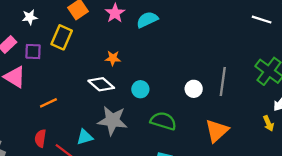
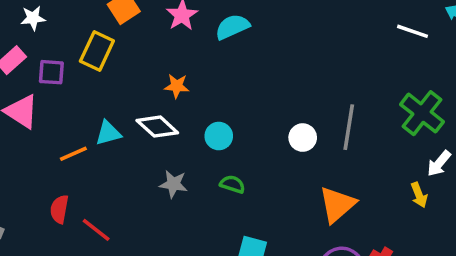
white star: (30, 17) -> (33, 18), moved
gray star: (112, 120) -> (173, 184), size x0.6
green semicircle: (163, 121) -> (232, 184), moved, size x0.6
cyan triangle: (85, 137) -> (108, 133), moved

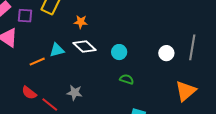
orange star: (177, 86) -> (81, 22), moved
gray star: (173, 184) -> (75, 93), moved
red semicircle: (59, 209) -> (29, 93), turned -63

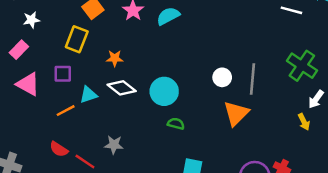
purple square: (25, 16) -> (63, 74), moved
cyan circle: (119, 52) -> (164, 91), size x1.5
white circle: (166, 53) -> (222, 77), moved
orange triangle: (186, 91) -> (236, 113), moved

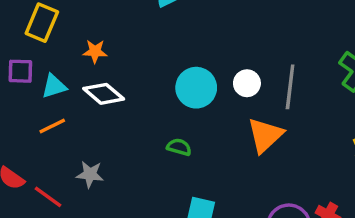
cyan circle: (164, 91) -> (196, 88), moved
cyan triangle: (88, 95) -> (54, 86), moved
orange line: (66, 111) -> (52, 126), moved

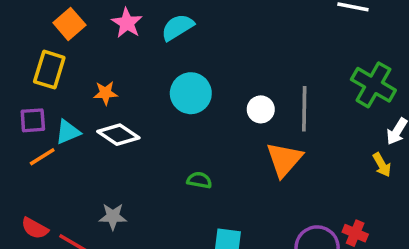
cyan circle: (196, 88) -> (191, 93), moved
orange line: (52, 126) -> (42, 157), moved

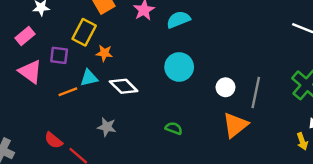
orange star: (105, 93) -> (104, 53), moved
purple square: (33, 120) -> (59, 55), moved
gray star: (113, 216) -> (107, 127), moved

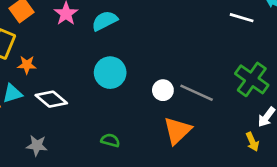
gray line: (256, 92) -> (197, 93), turned -72

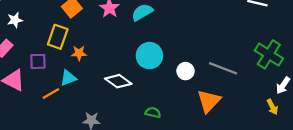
white circle: (163, 90) -> (186, 71), moved
white diamond: (51, 99) -> (118, 81), moved

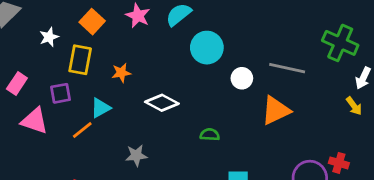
white star: (15, 20) -> (49, 37), moved
orange star: (79, 53) -> (121, 73), moved
cyan circle: (149, 56) -> (207, 48), moved
orange triangle: (209, 101) -> (276, 111), turned 30

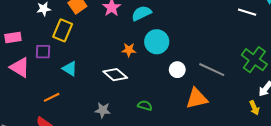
orange star: (121, 73) -> (129, 50), moved
pink rectangle: (17, 83) -> (13, 38), turned 35
cyan triangle: (100, 108) -> (70, 69), turned 49
orange line: (82, 130) -> (52, 97), moved
gray star: (136, 155) -> (103, 110), moved

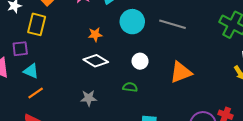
orange star: (129, 50) -> (95, 34), moved
cyan triangle: (70, 69) -> (31, 71), moved
white circle: (177, 70) -> (140, 61), moved
gray line: (212, 70) -> (172, 24), moved

